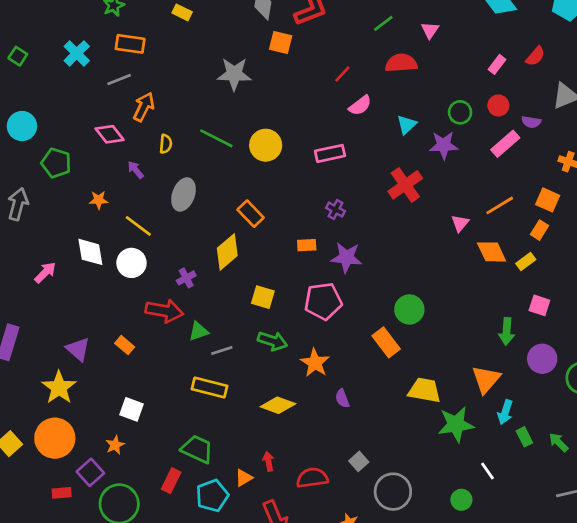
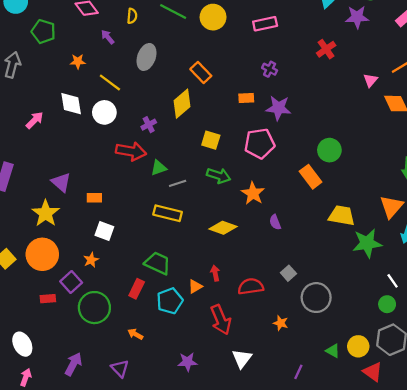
red cross: (405, 185) -> (326, 49), size x0.7
orange rectangle: (125, 345) -> (94, 198), moved, turned -40
green circle: (461, 500) -> (387, 304), moved

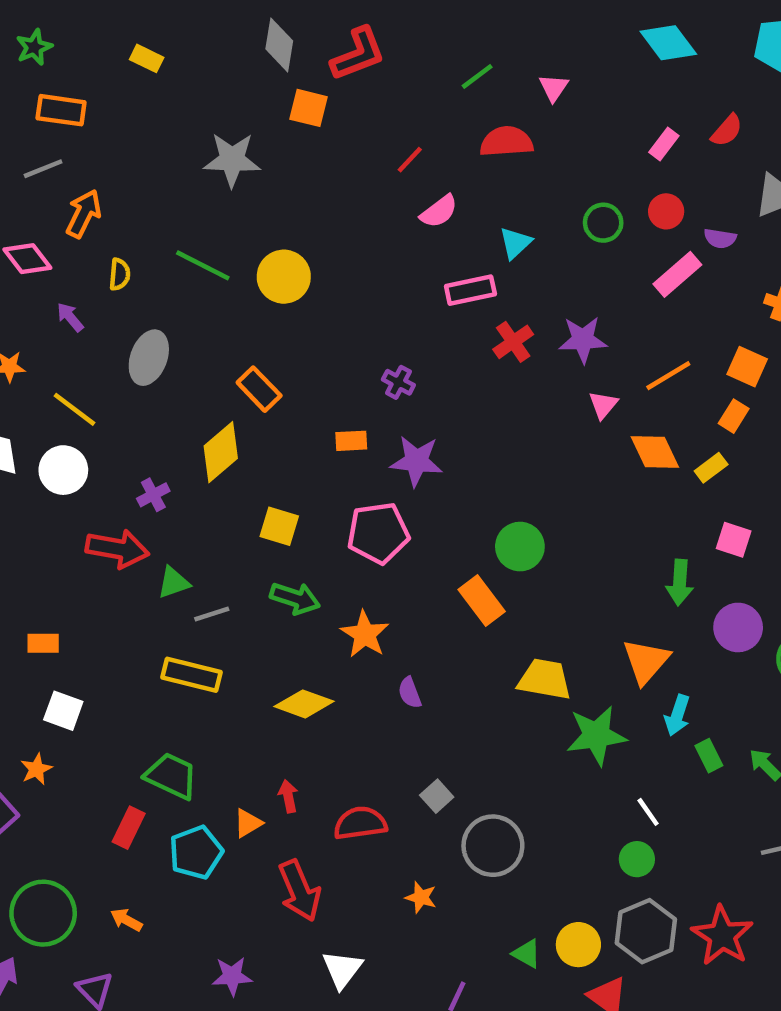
purple star: (357, 17) -> (583, 340), moved
pink rectangle: (265, 24) -> (470, 290), moved
green circle: (94, 308) -> (43, 913), moved

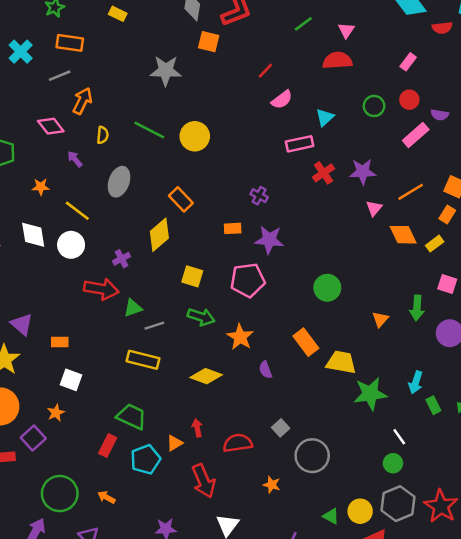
red semicircle: (727, 130) -> (442, 28), moved, turned 42
red semicircle: (506, 142) -> (337, 61), moved
orange rectangle: (482, 601) -> (306, 342), moved
orange triangle: (646, 661) -> (380, 319), moved, size x0.6

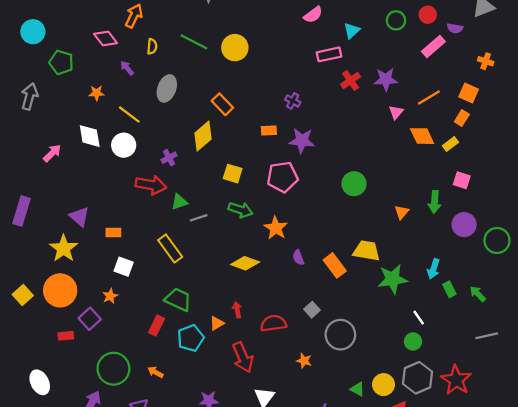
orange rectangle: (306, 342) -> (335, 265), moved
yellow rectangle: (143, 360) -> (170, 248), moved, turned 40

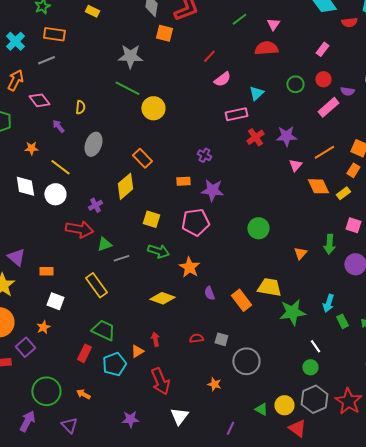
orange arrow: (134, 16) -> (15, 80), moved
green line: (194, 42) -> (127, 88), moved
gray square: (312, 310) -> (221, 339), turned -32
red semicircle: (273, 323) -> (196, 338), moved, size x0.6

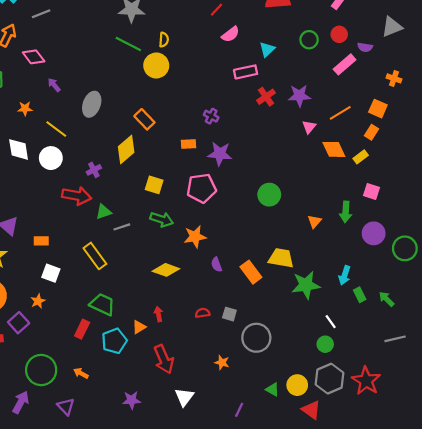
yellow semicircle: (80, 107) -> (164, 40), moved
orange star: (189, 267) -> (195, 237), turned 30

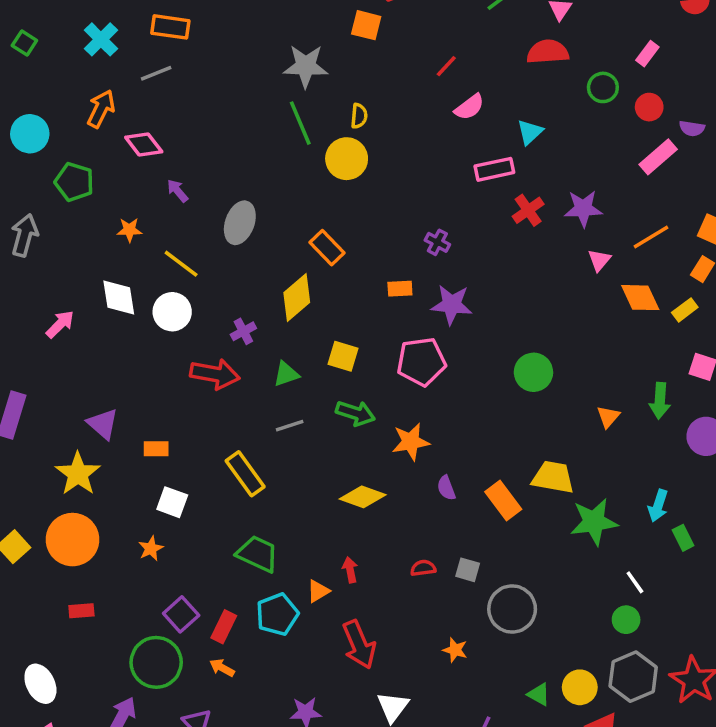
green circle: (309, 40) -> (603, 87), moved
green line: (128, 44) -> (300, 123), turned 40
green triangle: (104, 212) -> (286, 374), moved
purple square: (19, 323) -> (181, 614), moved
red rectangle: (82, 329) -> (224, 627), moved

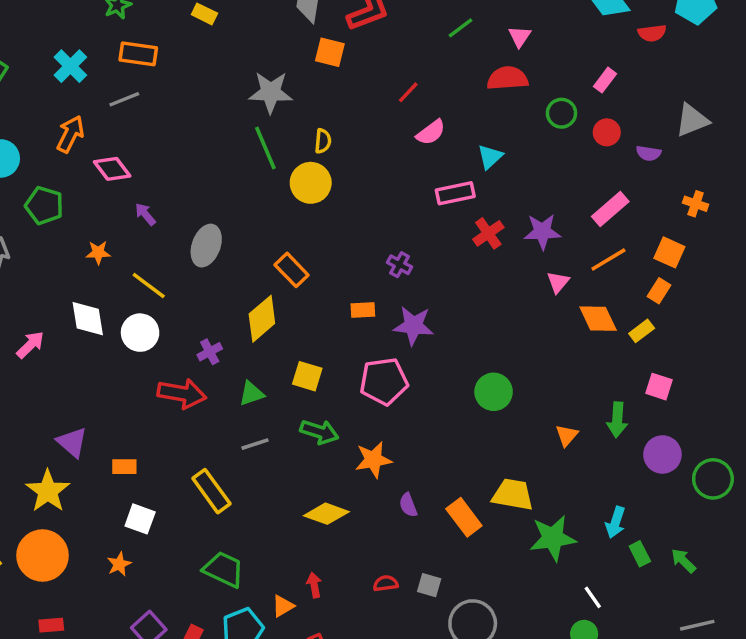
pink rectangle: (658, 157) -> (610, 209), moved

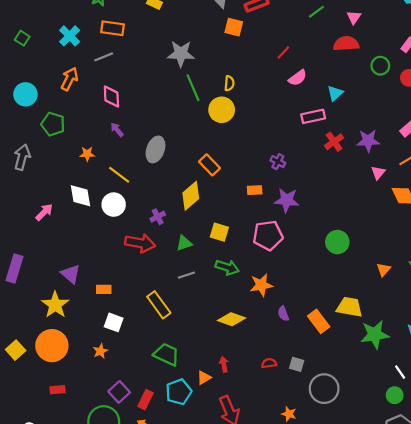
gray star: (271, 92) -> (181, 54), moved
pink diamond: (112, 169) -> (111, 97), moved, turned 35

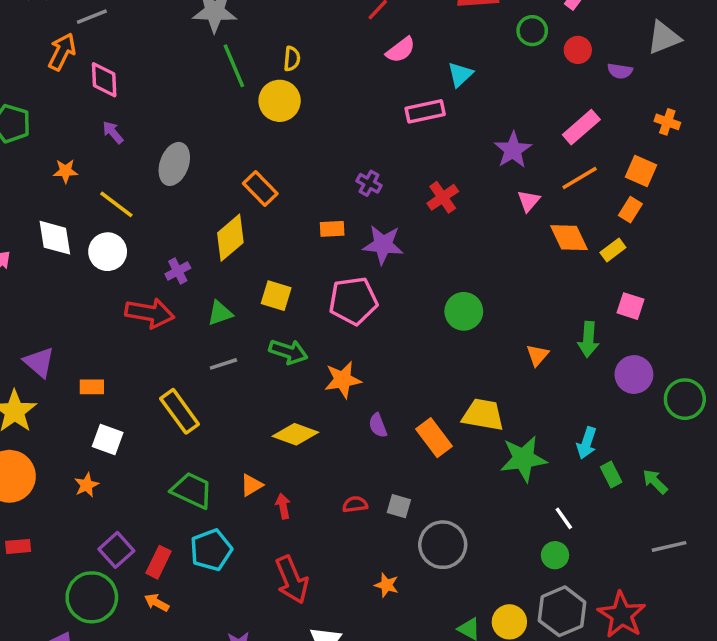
orange arrow: (70, 79) -> (62, 52), moved
purple star: (368, 141) -> (513, 150), turned -30
red cross: (334, 142) -> (443, 197), moved
orange triangle: (204, 378) -> (251, 485), moved

